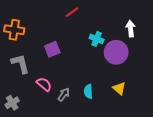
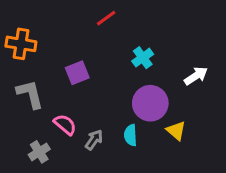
white arrow: (131, 29) -> (196, 76), moved, turned 63
cyan cross: (97, 39) -> (143, 58), turned 32
purple circle: (116, 52) -> (150, 103), moved
gray cross: (12, 103) -> (39, 152), moved

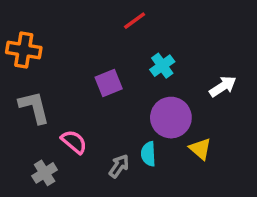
red line: (106, 18) -> (135, 21), moved
purple square: (77, 73) -> (109, 83), moved
gray arrow: (94, 140) -> (119, 166), moved

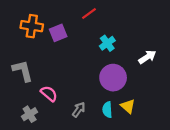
orange cross: (24, 50) -> (32, 26), moved
purple square: (109, 83) -> (58, 33), moved
yellow triangle: (200, 149) -> (128, 106), moved
cyan semicircle: (148, 154) -> (107, 110), moved

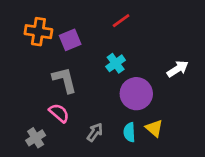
red line: (89, 14) -> (121, 21), moved
cyan cross: (107, 43) -> (116, 63), moved
gray L-shape: (23, 71) -> (65, 80), moved

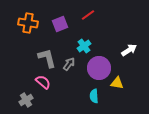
purple square: (70, 40) -> (60, 24), moved
yellow triangle: (154, 128) -> (117, 83), moved, turned -32
gray arrow: (95, 132) -> (69, 64), moved

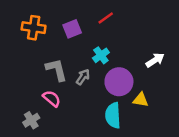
cyan semicircle: (94, 96) -> (113, 115), size x1.5

